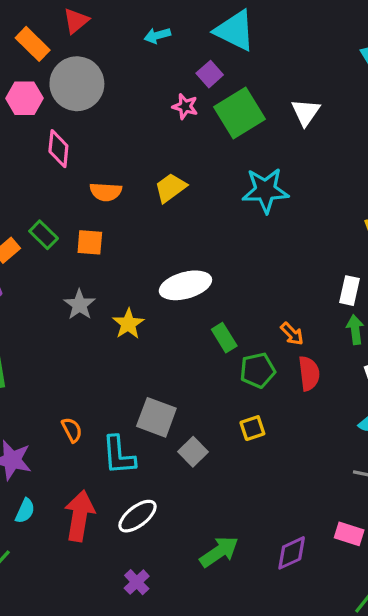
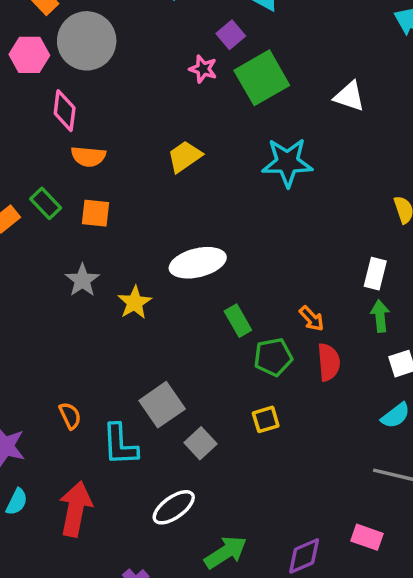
white triangle: (306, 112) -> (349, 96), moved, turned -48
orange semicircle: (106, 192) -> (88, 157), moved
gray square: (156, 417) -> (162, 405), turned 33
white ellipse: (137, 516) -> (174, 507), moved

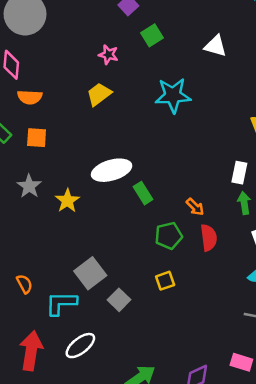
pink star: (203, 69) -> (108, 55), moved
green square: (262, 78) -> (152, 35), size x0.6
green rectangle: (238, 321) -> (143, 193), moved
cyan L-shape: (120, 445) -> (61, 303), turned 96
white ellipse: (174, 507) -> (80, 346), moved

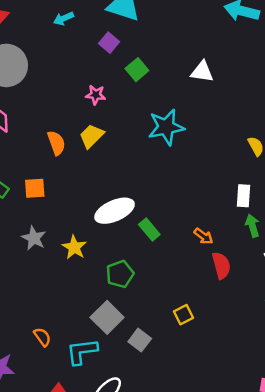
orange semicircle: (30, 97) -> (56, 143), moved, turned -105
green pentagon: (169, 236) -> (120, 274), moved

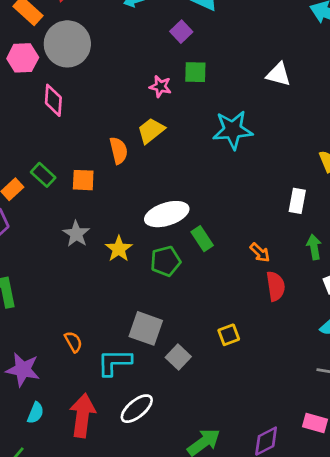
green square: (137, 70) -> (195, 72), moved, turned 35
orange semicircle: (56, 143) -> (119, 151), moved
white rectangle: (243, 196) -> (297, 201), moved
green pentagon: (120, 274) -> (166, 261), moved
gray square: (107, 317) -> (146, 328), turned -32

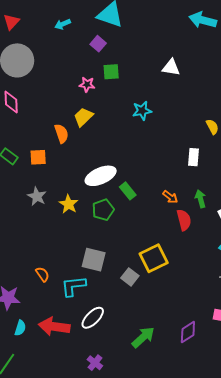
cyan star: (233, 130) -> (142, 111), size x0.7
green arrow: (314, 247) -> (200, 199), moved
yellow square: (229, 335) -> (154, 258), size x1.8
gray square: (178, 357) -> (130, 277), moved
red arrow: (83, 415) -> (54, 327), turned -84

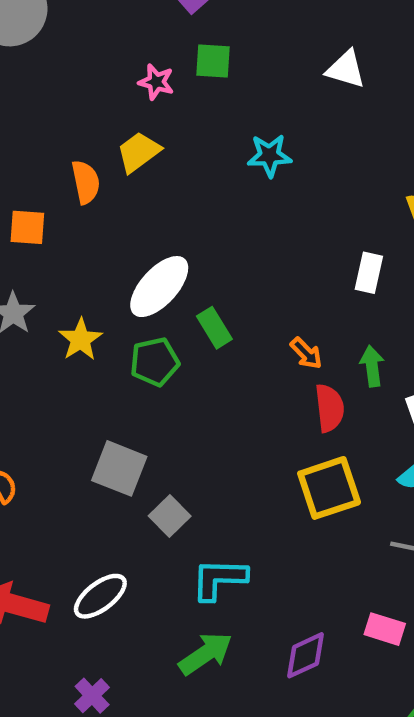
white ellipse: (101, 176) -> (159, 287), turned -32
yellow square: (154, 258) -> (329, 488), moved
gray square: (130, 277) -> (170, 516), moved
cyan L-shape: (73, 286) -> (219, 579), moved

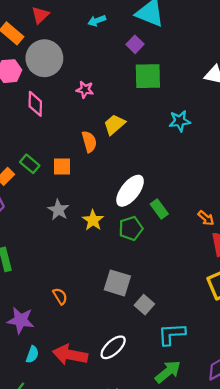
green square: (213, 61) -> (148, 76), size x1.5
pink star: (156, 82) -> (85, 90), moved

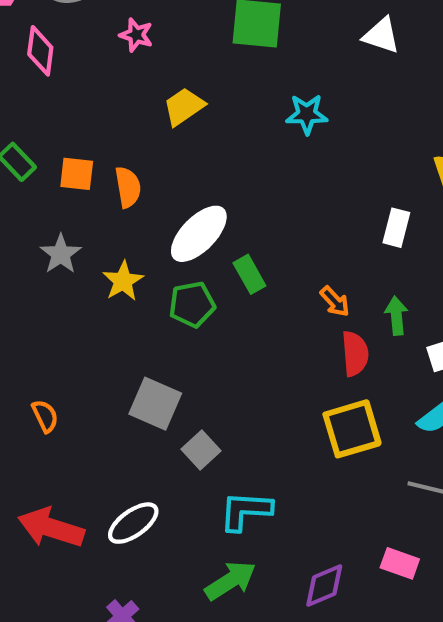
orange semicircle: (89, 142) -> (128, 187), moved

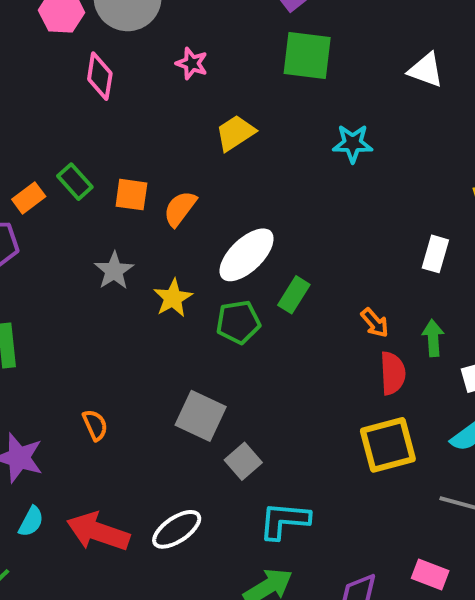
orange semicircle: (128, 187) -> (180, 209), turned -135
green rectangle: (249, 274) -> (294, 295), turned 60

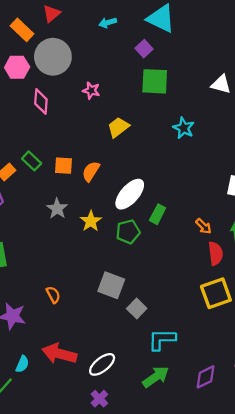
cyan star: (353, 143) -> (184, 128), turned 30
cyan semicircle: (31, 522) -> (22, 364), moved
white ellipse: (177, 529) -> (102, 364), moved

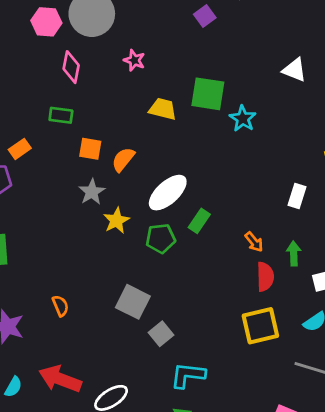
green square: (155, 81) -> (208, 94), moved
yellow trapezoid: (118, 127) -> (163, 109), turned 45
green rectangle: (32, 161) -> (61, 115), moved, turned -42
gray star: (57, 209) -> (92, 192), moved

